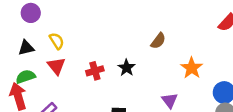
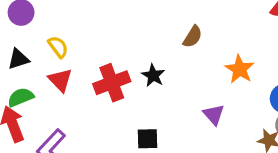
red cross: (95, 71) -> (112, 83), size x1.5

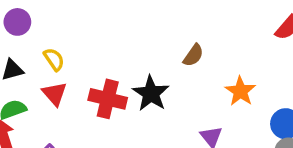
black star: (153, 75) -> (151, 93), size x1.5
red cross: (112, 83) -> (108, 99), turned 32

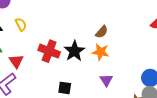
orange star: (240, 91) -> (101, 52), moved, turned -30
red triangle: (55, 94) -> (16, 61), moved

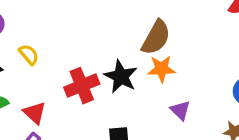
brown semicircle: (102, 32) -> (156, 37), size x1.6
red cross: (49, 51) -> (82, 86), turned -30

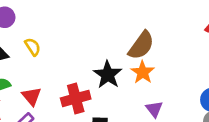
orange star: (161, 69) -> (143, 72), turned 30
red cross: (82, 86) -> (76, 98), moved

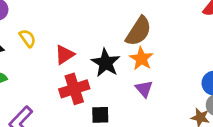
red triangle: (32, 96) -> (65, 55), moved, turned 40
purple triangle: (154, 109) -> (144, 89), moved

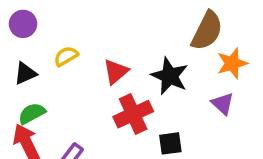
yellow semicircle: (28, 38) -> (66, 56), turned -78
orange star: (141, 59) -> (232, 63), moved, turned 30

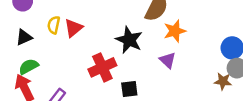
yellow semicircle: (66, 56) -> (54, 25), turned -48
red triangle: (116, 72) -> (73, 28), moved

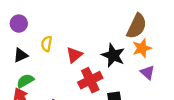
red triangle: (73, 28) -> (74, 55), moved
orange star: (175, 31) -> (142, 48), moved

